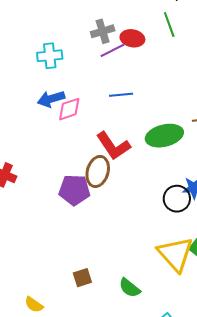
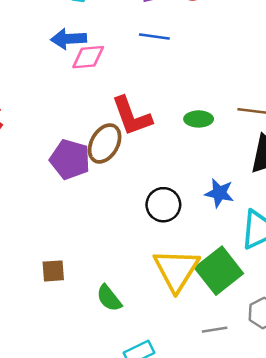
blue line: (121, 95) -> (154, 37), moved
green ellipse: (164, 136) -> (199, 119), size x0.6
black circle: (177, 199) -> (163, 205), moved

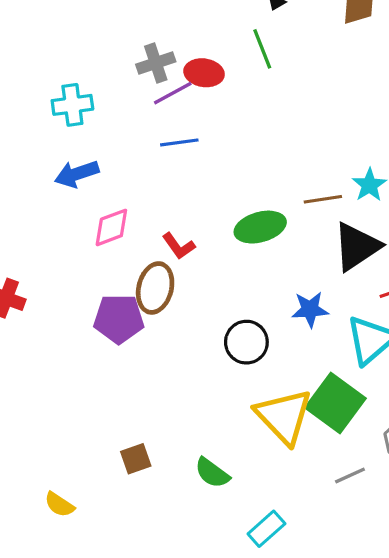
pink diamond: (88, 57) -> (111, 227), moved
red L-shape: (132, 116) -> (179, 246), size x0.6
green ellipse: (199, 119) -> (260, 227), size x1.4

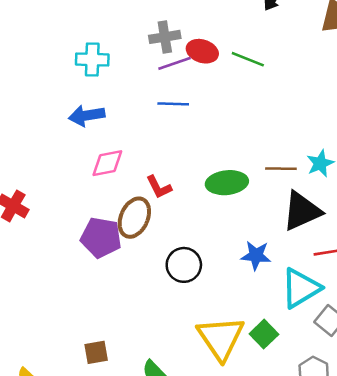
green line: (262, 49) -> (248, 59), moved, turned -56
black circle: (246, 342) -> (184, 265), moved
green square: (335, 403) -> (264, 334), size x0.6

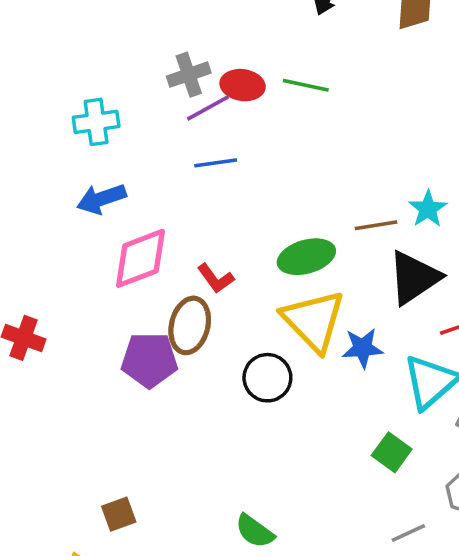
pink diamond: (107, 163) -> (141, 258), size x1.4
yellow triangle: (221, 338) -> (314, 321), moved
brown square: (96, 352) -> (119, 514), moved

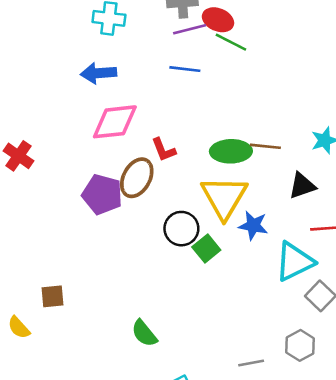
green line: (306, 85) -> (231, 42), moved
brown line: (376, 225) -> (265, 146), moved
black triangle: (414, 278) -> (302, 186), size x0.7
green square: (392, 452) -> (206, 248), moved

